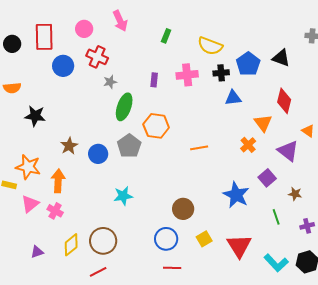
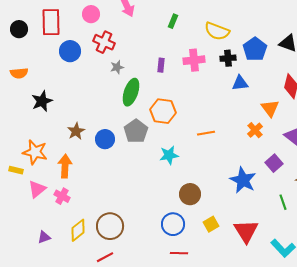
black star: (35, 116) -> (42, 101), turned -30
cyan star: (123, 196) -> (169, 155), moved

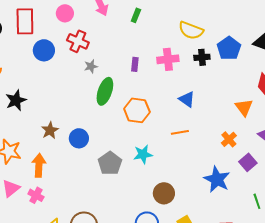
green rectangle: (173, 21) -> (136, 15), moved
blue triangle: (240, 83) -> (187, 99), moved, turned 42
orange cross: (255, 130) -> (229, 139), moved
gray pentagon: (136, 131) -> (110, 163), moved

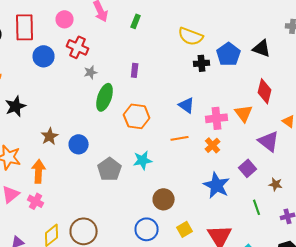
pink cross: (168, 59) -> (217, 118), moved
orange cross: (229, 139) -> (213, 145), moved

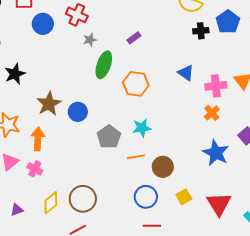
purple rectangle: (135, 70) -> (134, 38), turned 48
brown star: (50, 136) -> (49, 104), size x1.4
orange line: (180, 138) -> (136, 157), moved

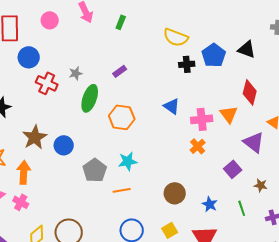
red cross: (77, 15) -> (47, 83), moved
blue star: (216, 153) -> (210, 204), moved, size x0.6
brown circle: (163, 167) -> (175, 193), moved

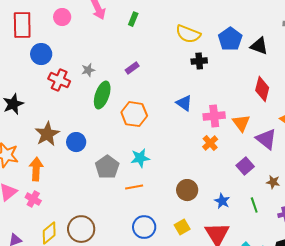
blue pentagon: (214, 55) -> (230, 39), moved
orange triangle: (229, 114) -> (241, 123), moved

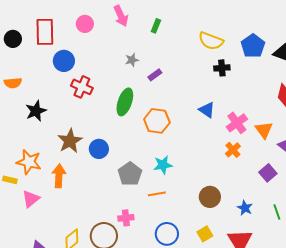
gray star: (88, 70) -> (132, 60), moved
pink cross: (214, 116) -> (237, 123), turned -30
pink cross: (33, 199) -> (126, 218), moved, turned -35

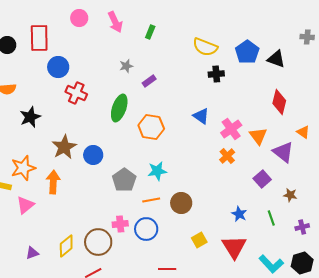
pink circle: (85, 24) -> (79, 18), moved
orange star: (29, 162) -> (23, 168), turned -30
brown circle: (210, 197) -> (181, 203), moved
blue circle: (167, 234) -> (146, 229), moved

